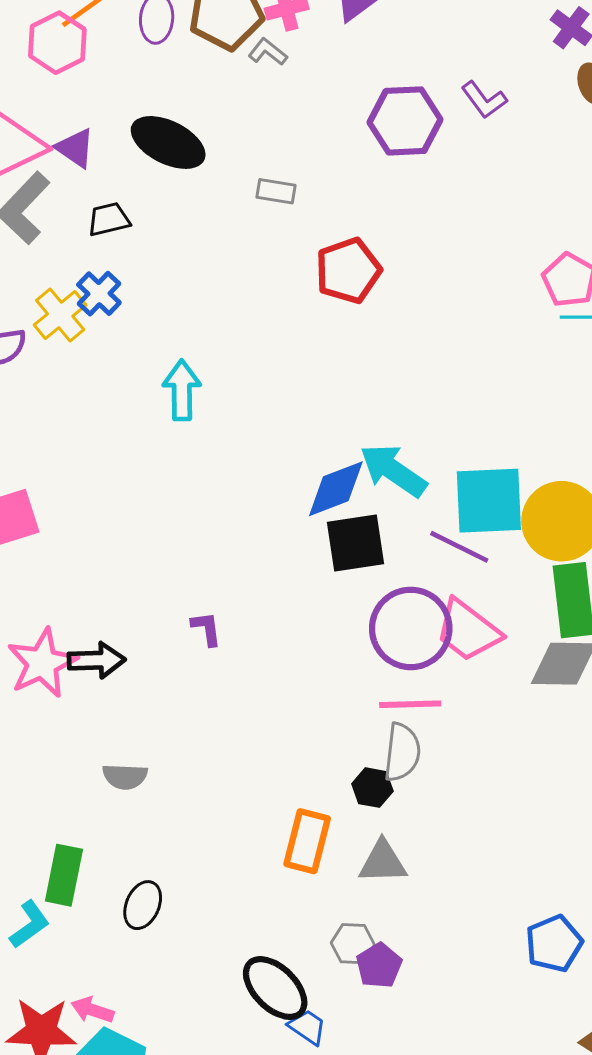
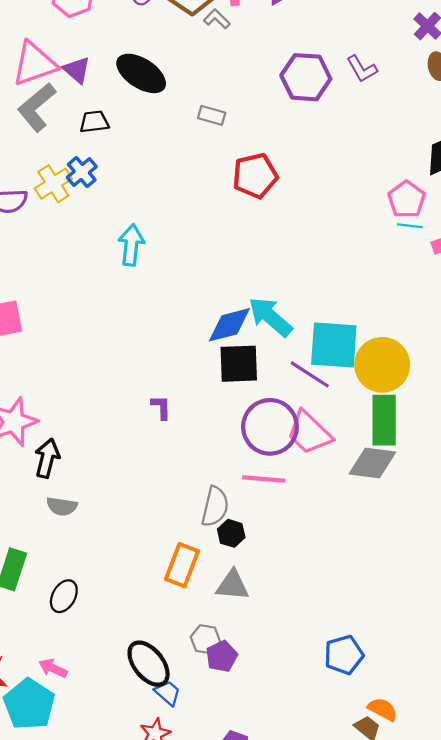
purple L-shape: (206, 629) -> (161, 407), moved
black arrow: (96, 660) -> (47, 458), moved, turned -81
gray semicircle: (402, 752) -> (215, 507), moved
pink arrow: (92, 1010) -> (53, 668), moved

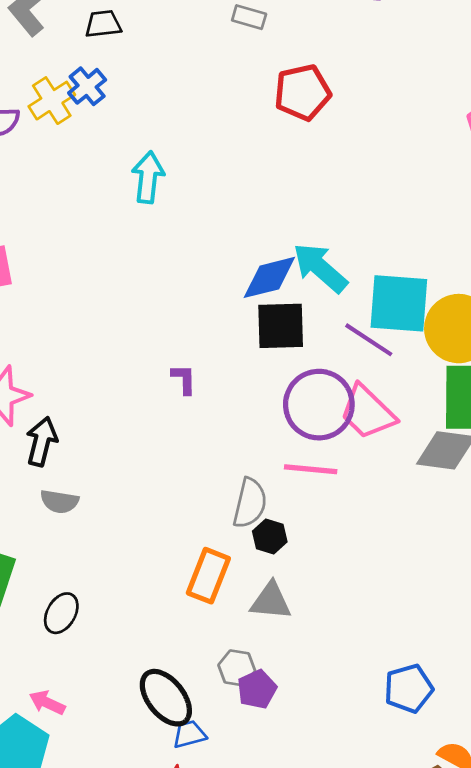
blue trapezoid: (168, 693) -> (189, 734), turned -56

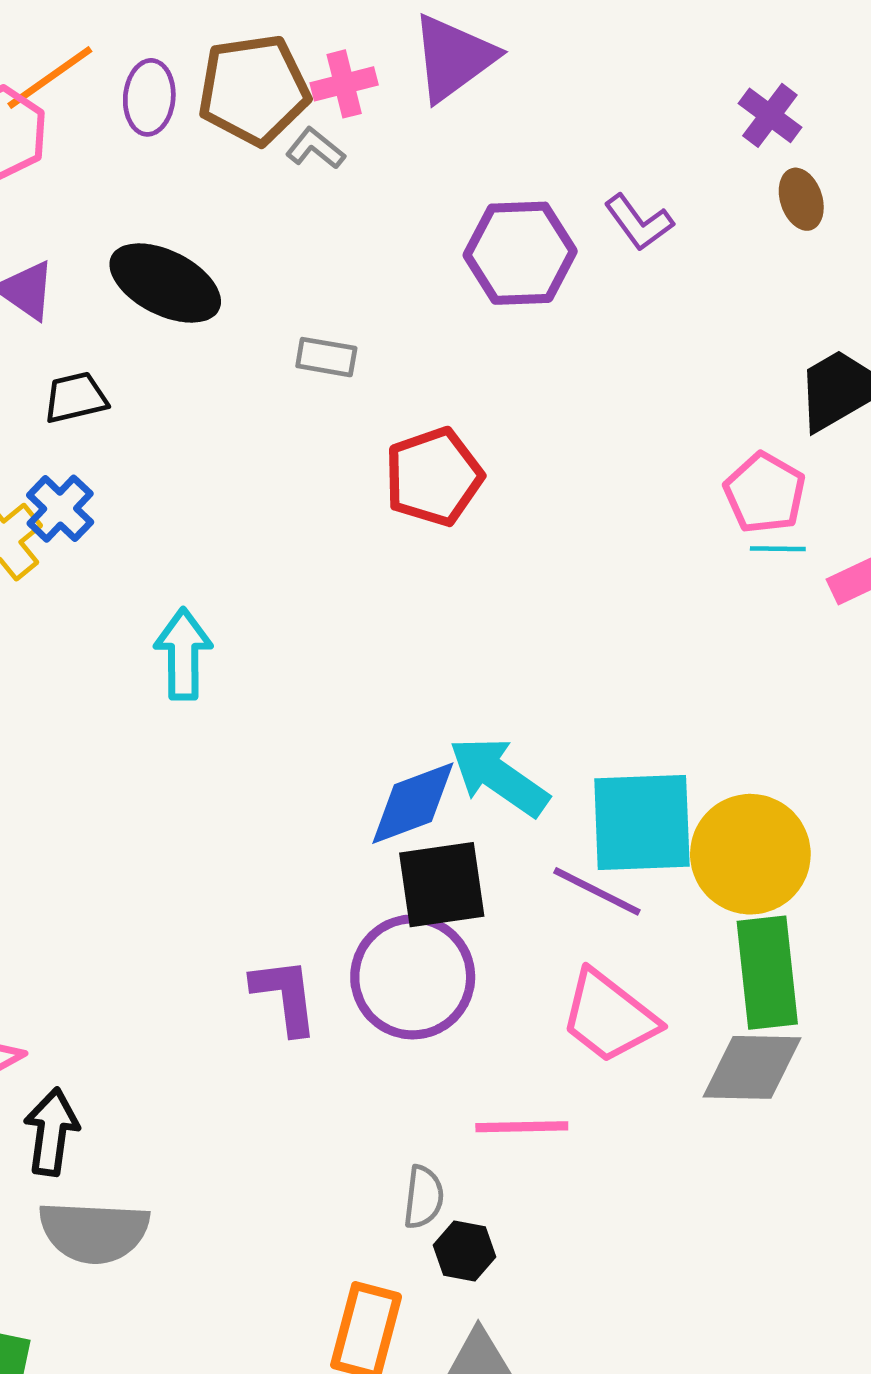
purple L-shape: (184, 379) -> (285, 996), size x1.5
purple circle: (319, 405) -> (413, 977), moved
gray semicircle: (59, 502) -> (94, 1232), size x1.6
gray semicircle: (250, 503) -> (424, 1197), size x0.7

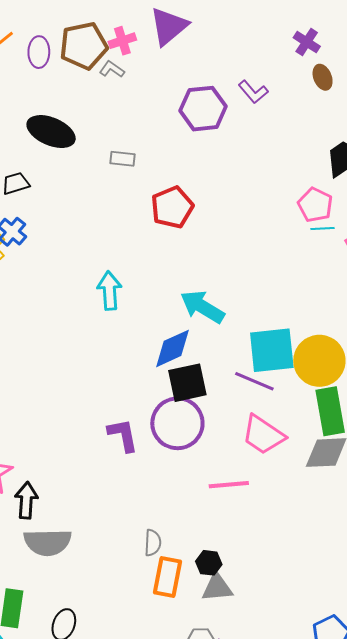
cyan arrow: (183, 654) -> (109, 291), moved
cyan arrow: (499, 777) -> (202, 307), moved
gray semicircle: (424, 1197) -> (153, 543), moved
black hexagon: (464, 1251) -> (209, 563), moved

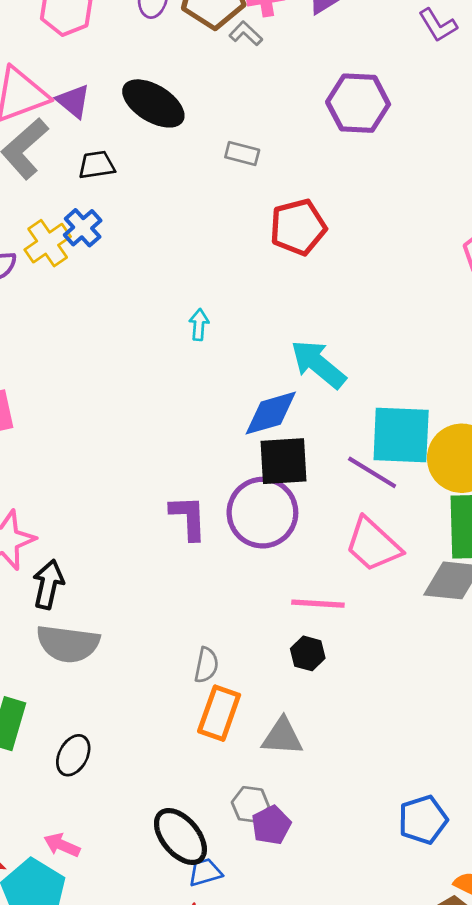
purple L-shape: (253, 92) -> (438, 25), moved
cyan arrow: (109, 291) -> (199, 325), size x0.6
black hexagon: (209, 563) -> (308, 653), moved

